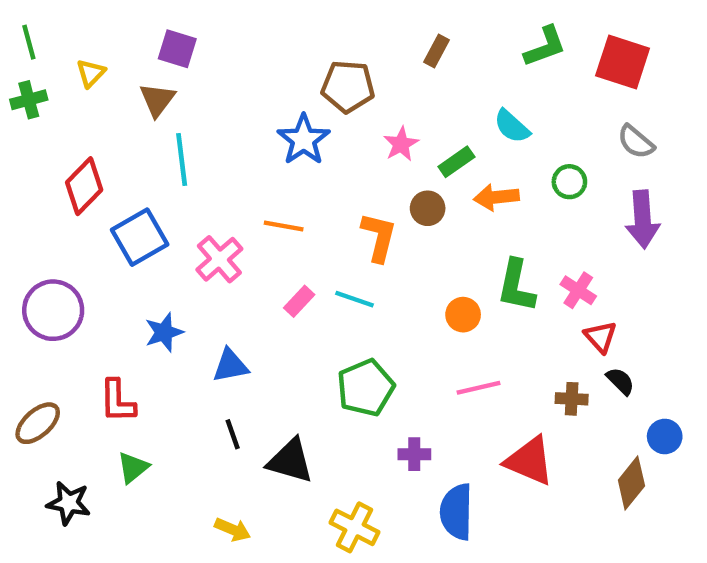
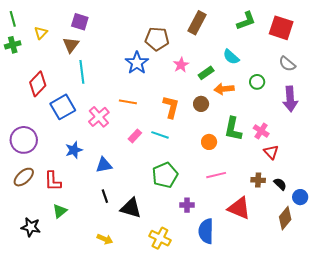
brown rectangle: (436, 51) -> (197, 23), size x1.6
brown circle: (428, 208) -> (201, 104), moved
black semicircle: (620, 381) -> (280, 184), moved
brown ellipse: (38, 423) -> (24, 177), moved

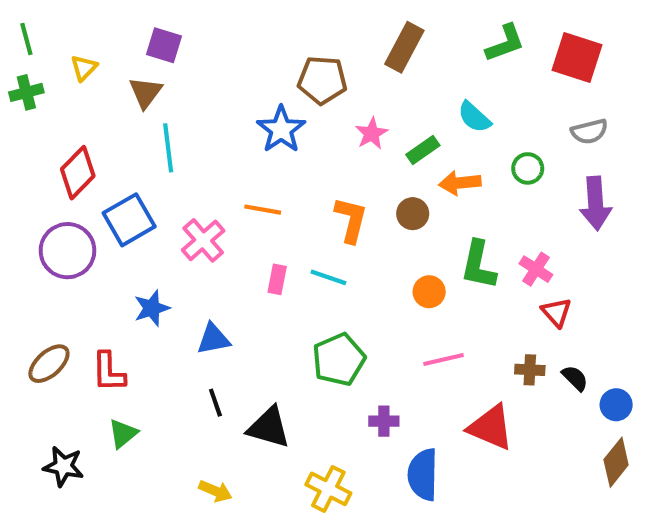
gray semicircle: (287, 64) -> (589, 131), turned -54
pink rectangle: (135, 136) -> (277, 279), turned -32
purple circle: (24, 140) -> (67, 251), moved
brown diamond: (285, 218) -> (616, 462), moved

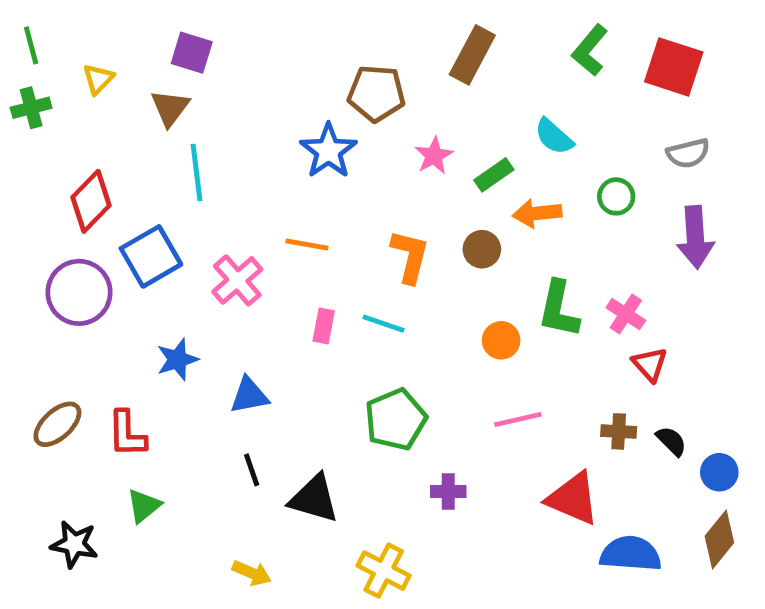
green L-shape: (505, 43) -> (590, 50), turned 150
blue semicircle: (423, 475) -> (631, 554), moved, turned 93

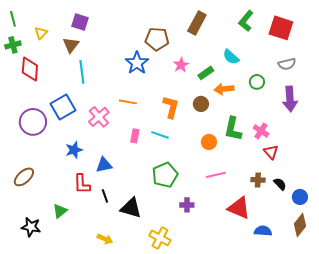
red diamond: (91, 201) -> (30, 69), moved, turned -40
red L-shape: (127, 434) -> (82, 184), moved
blue semicircle: (631, 554) -> (263, 231), size x0.7

